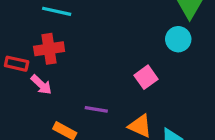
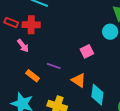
red rectangle: (17, 64) -> (11, 22), moved

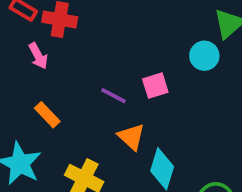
purple line: (54, 66) -> (114, 96), moved

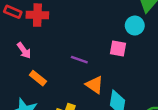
pink arrow: (38, 56) -> (24, 50), moved
pink square: (155, 86) -> (118, 48), moved, turned 35

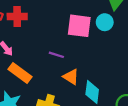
pink square: (118, 48) -> (79, 26), moved, size x1.6
orange rectangle: (38, 78) -> (20, 73), size x1.5

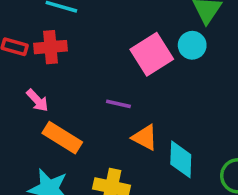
pink square: (79, 26) -> (152, 54), turned -35

